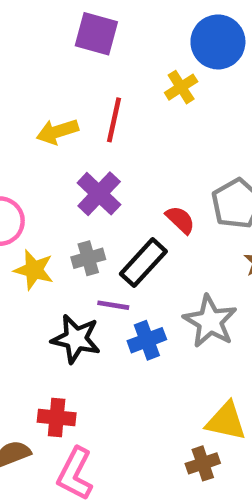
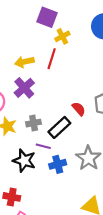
yellow cross: (181, 87) -> (62, 36), moved
purple cross: (99, 194) -> (24, 88), moved

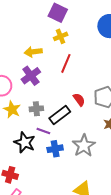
yellow cross: (62, 36) -> (61, 36), moved
red line: (52, 59) -> (66, 63), moved

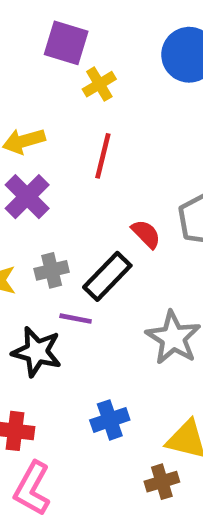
yellow cross: (61, 36) -> (99, 84), moved
blue cross: (55, 149) -> (110, 420), moved

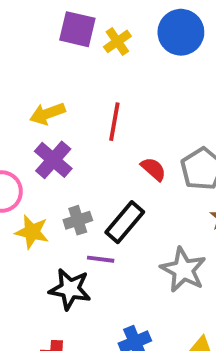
yellow cross: (99, 84) -> (117, 41), moved
red semicircle: (146, 234) -> (153, 169), moved

